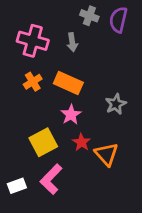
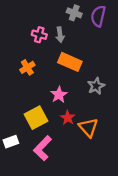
pink cross: (33, 41) -> (39, 35), moved, size x0.6
orange rectangle: (68, 83) -> (70, 62), moved
white rectangle: (17, 186) -> (11, 142), moved

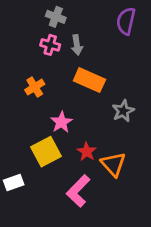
gray cross: (74, 13) -> (56, 17), moved
pink star: (59, 95) -> (61, 122), moved
pink L-shape: (43, 148) -> (78, 191), moved

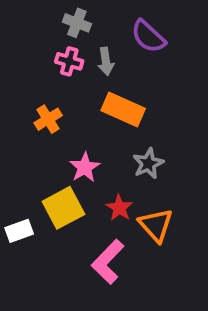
purple semicircle: (126, 21) -> (148, 36), moved, turned -60
gray star: (123, 111) -> (148, 163), moved
white rectangle: (14, 182) -> (19, 231), moved

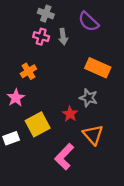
orange rectangle: (123, 110) -> (98, 68), moved
gray star: (148, 163) -> (88, 98), turned -30
pink star: (85, 167) -> (16, 98), moved
red star: (119, 208) -> (70, 114), moved

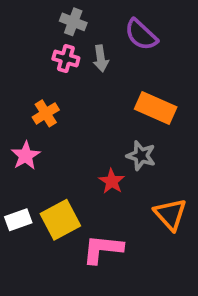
yellow square: (38, 124) -> (60, 220), moved
orange triangle: (93, 135) -> (170, 214), moved
pink L-shape: (64, 157) -> (103, 249), turned 52

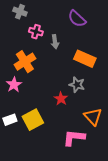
gray cross: (73, 22) -> (20, 12), moved
gray arrow: (101, 58) -> (55, 42), moved
orange cross: (46, 113) -> (25, 62), size x1.5
pink L-shape: (103, 249) -> (74, 138), moved

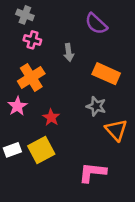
pink cross: (36, 32) -> (32, 40), moved
red star: (61, 99) -> (51, 117), moved
orange triangle: (93, 117) -> (116, 130), moved

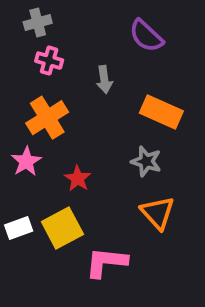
gray cross: (25, 15) -> (38, 22), turned -36
orange triangle: (116, 130) -> (158, 213), moved
pink L-shape: (92, 172) -> (106, 262), moved

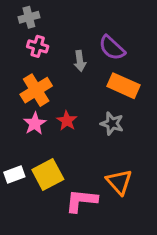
purple semicircle: (146, 36) -> (112, 48), moved
pink star: (26, 161) -> (35, 124), moved
red star: (78, 179) -> (67, 121), moved
orange triangle: (158, 213) -> (119, 182), moved

